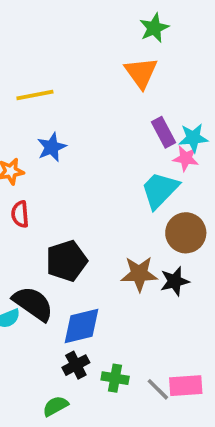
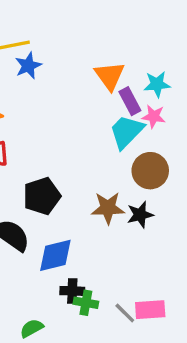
orange triangle: (141, 73) -> (110, 76), moved
purple rectangle: (163, 132) -> (130, 101), moved
blue star: (52, 147) -> (28, 66), moved
pink star: (186, 158) -> (154, 116), moved
black cross: (76, 365) -> (72, 291), moved, turned 30

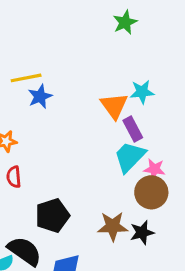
cyan star: (157, 84) -> (142, 92), moved
pink star: (154, 116) -> (154, 169), moved

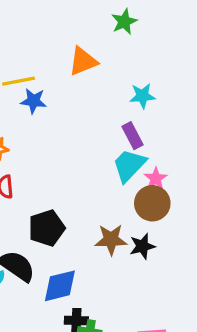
blue star: (40, 97) -> (33, 101), turned 30
orange triangle: (114, 106) -> (83, 61), moved, turned 44
pink star: (154, 169) -> (156, 178), turned 30

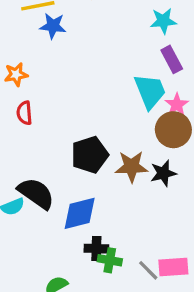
purple rectangle: (132, 136) -> (172, 59), moved
cyan trapezoid: (129, 165) -> (150, 91), turned 114
black pentagon: (47, 228) -> (90, 155), moved

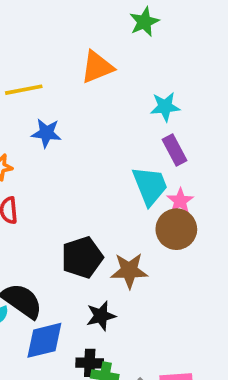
blue star: (53, 26) -> (46, 133), moved
black star: (163, 173) -> (101, 316), moved
blue diamond: (80, 213) -> (44, 340), moved

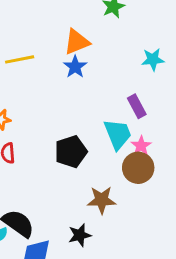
cyan star: (165, 107) -> (153, 59), moved
blue star: (46, 133) -> (75, 67), moved, turned 30
black pentagon: (82, 257) -> (71, 152), moved

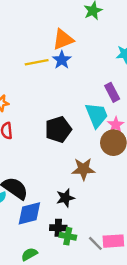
yellow line: (20, 59) -> (37, 62), moved

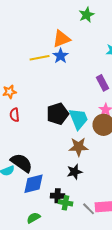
cyan trapezoid: (97, 115) -> (79, 119), moved
black star: (65, 198) -> (75, 172), moved

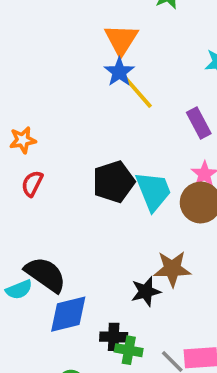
orange triangle: (62, 39) -> (121, 40), turned -36
yellow line: (40, 58) -> (138, 93), moved, turned 60
red semicircle: (15, 115) -> (32, 184), turned 32
brown star: (79, 147) -> (172, 269), moved

